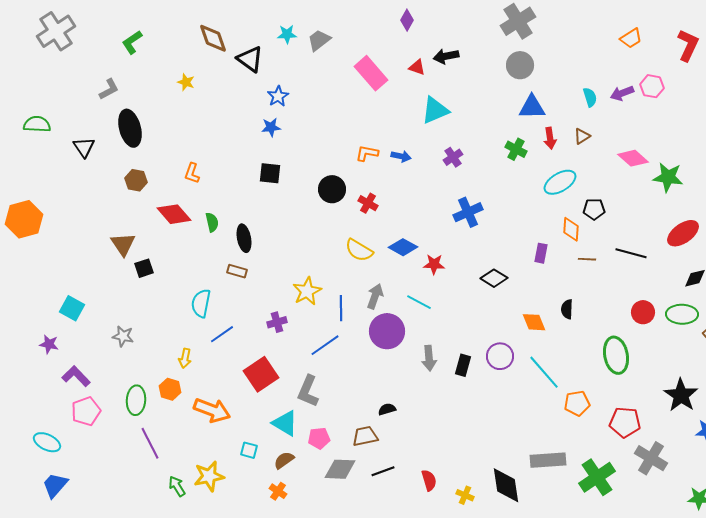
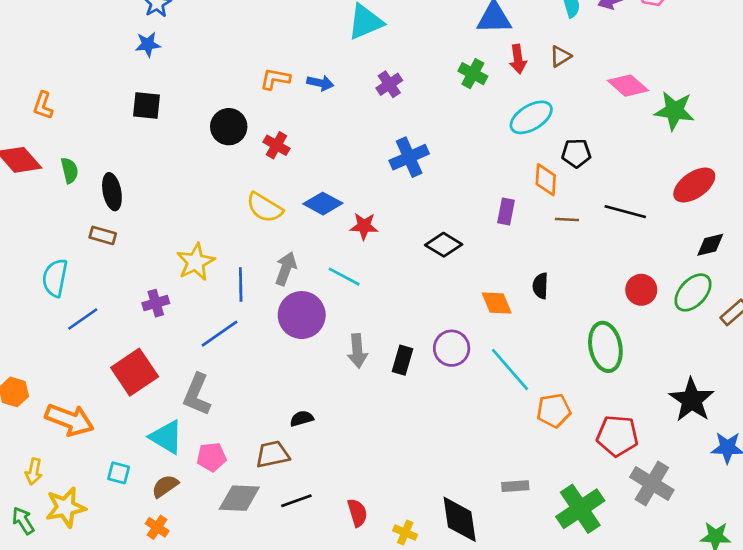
green ellipse: (682, 314) -> (693, 292), turned -48
yellow arrow: (185, 358) -> (34, 472), moved
gray rectangle: (548, 460) -> (515, 486), size x0.6

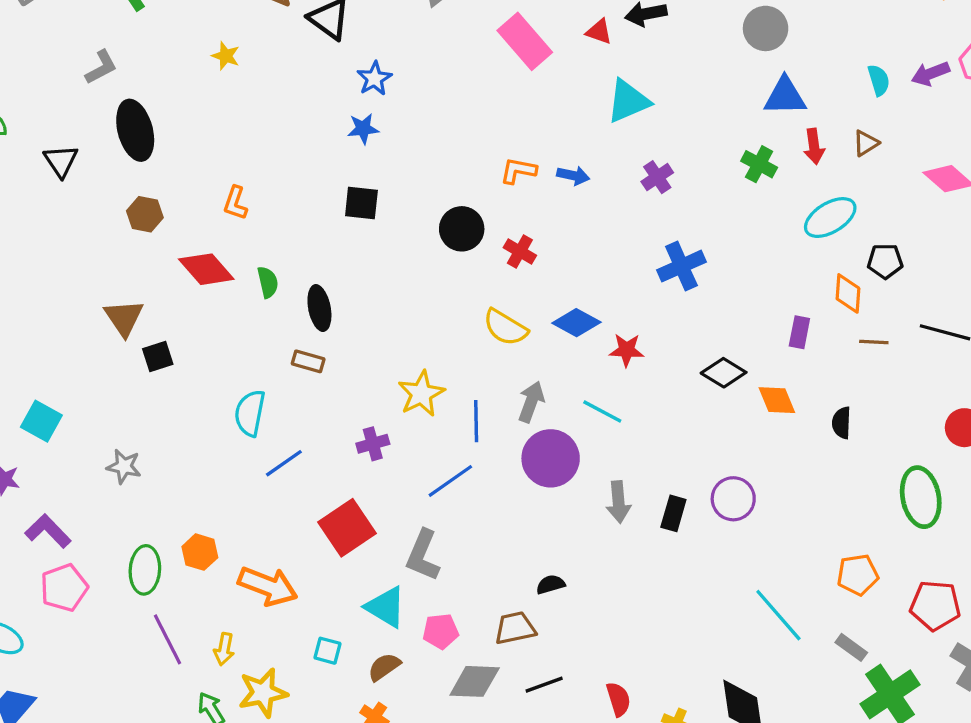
orange diamond: (497, 303) -> (777, 400), moved
cyan line: (510, 369) -> (778, 615), moved
gray rectangle: (515, 486) -> (851, 647), moved, turned 40

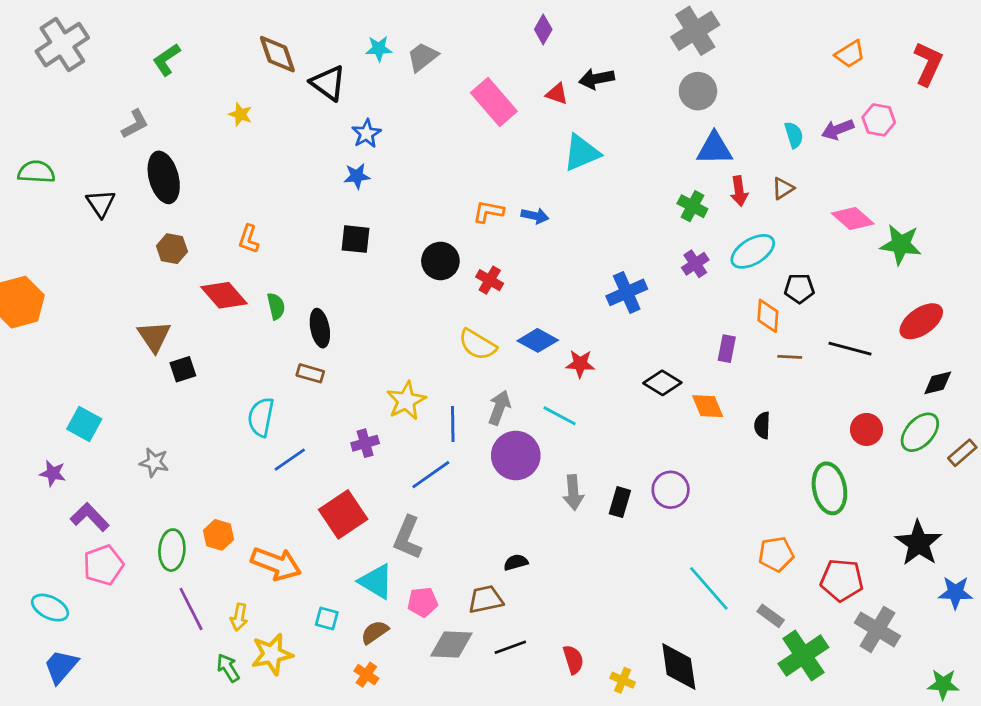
purple cross: (657, 177) -> (695, 264), moved

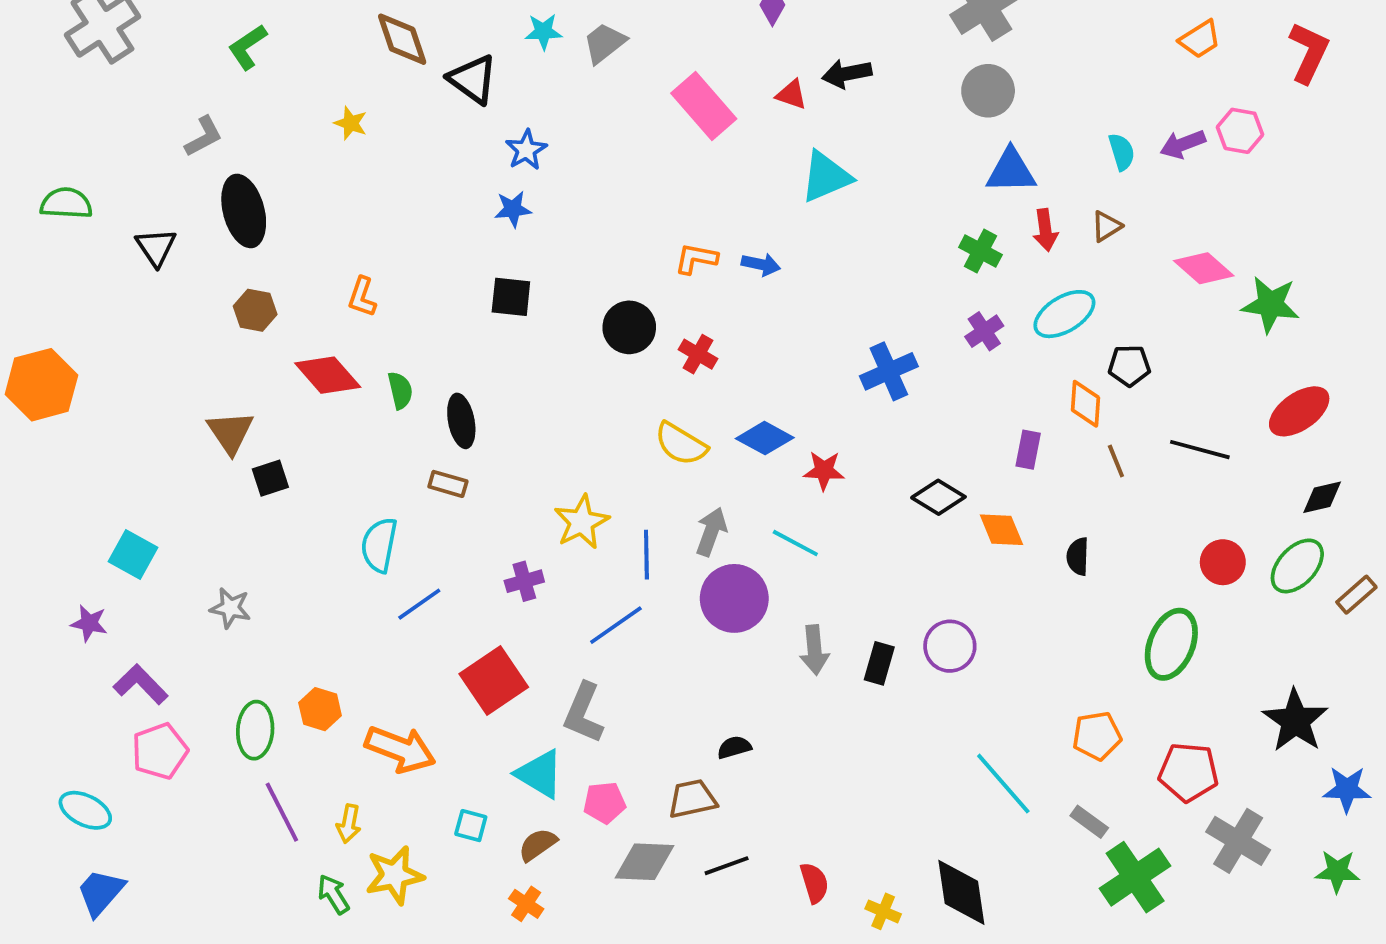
brown line: (790, 357) -> (1116, 461), turned 65
green ellipse: (829, 488) -> (1171, 644), turned 33
green star: (943, 684) -> (1337, 871), moved

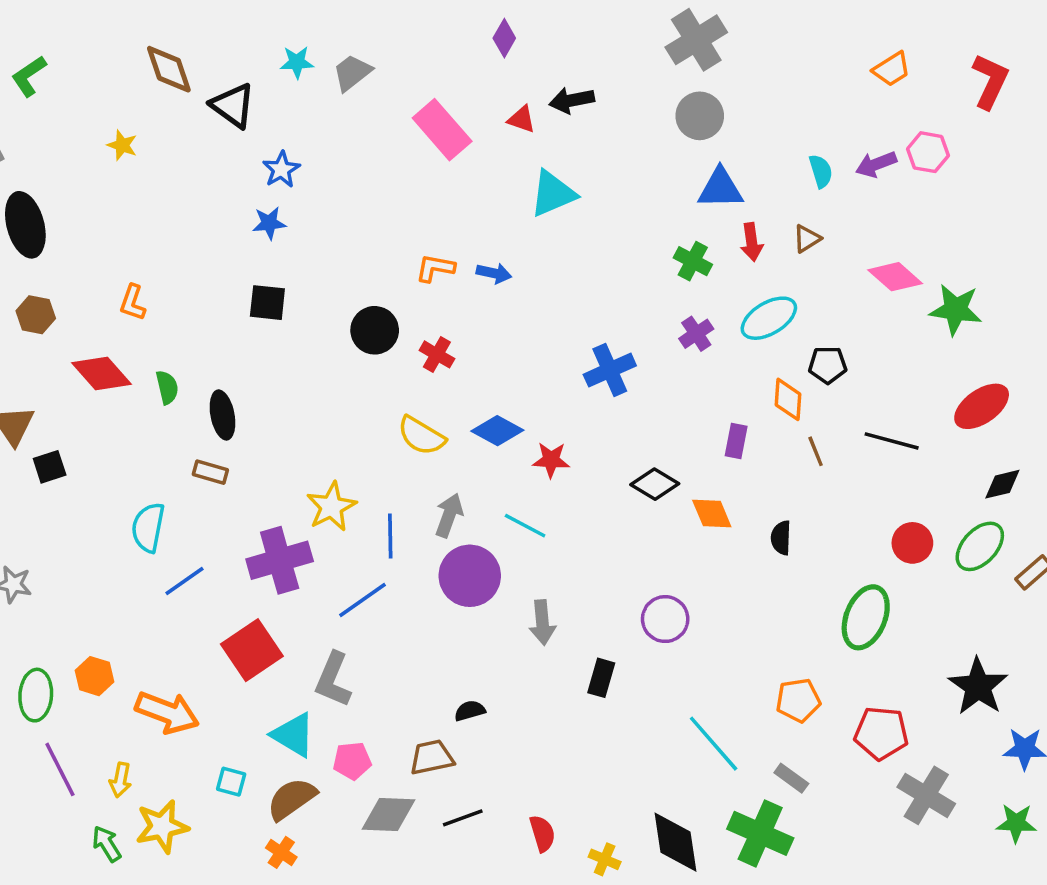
purple cross: (524, 581) -> (280, 560), size x1.8
black rectangle: (879, 663) -> (601, 678), moved
brown semicircle: (538, 845) -> (292, 799), size x1.4
green cross: (1135, 877) -> (760, 833), moved, turned -32

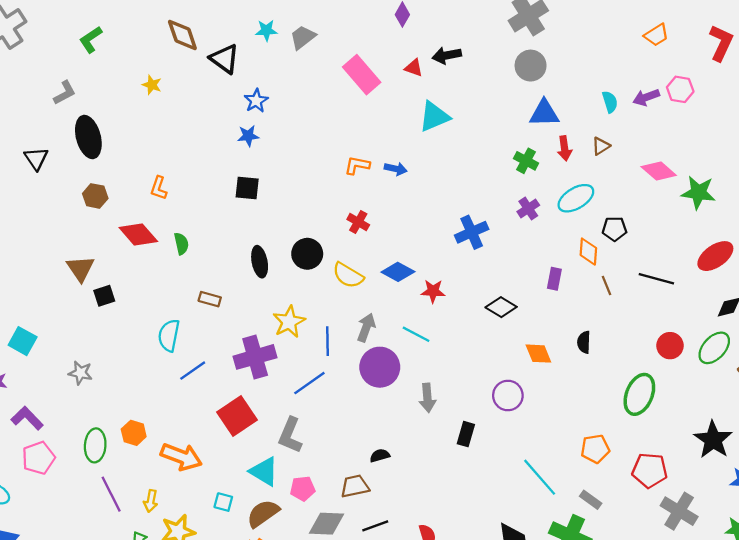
black circle: (375, 330) -> (307, 254), moved
black ellipse: (222, 415) -> (260, 262), moved
orange diamond: (712, 514) -> (538, 354), moved

